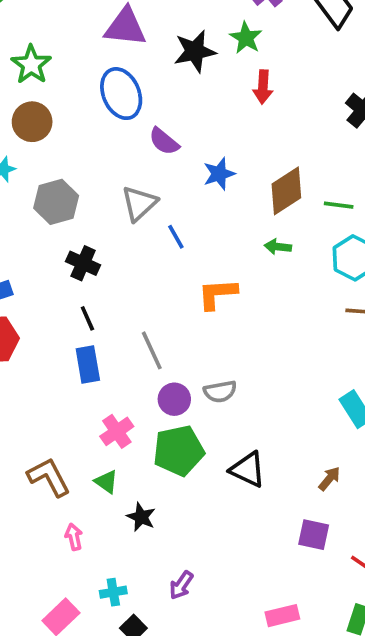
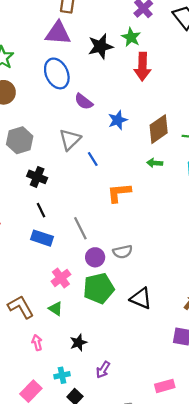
red arrow: (263, 87) -> (142, 67), size x1.4
blue rectangle: (88, 365) -> (42, 238), turned -60
black star: (141, 517) -> (78, 343), moved, turned 30

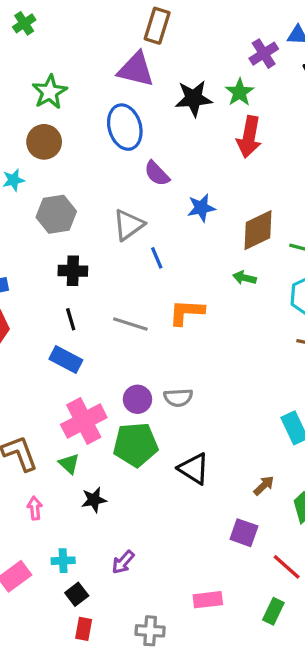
black cross: (37, 177) -> (73, 271), turned -30
gray line: (80, 228) -> (130, 324), moved, turned -55
pink cross: (61, 278) -> (84, 421), size x1.5
black star: (78, 343) -> (94, 500), moved

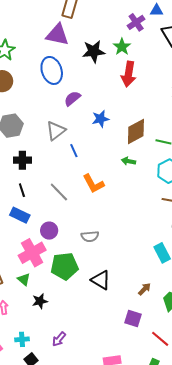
purple semicircle: (157, 173) -> (72, 98), turned 96
orange L-shape: (187, 312) -> (93, 184), turned -120
gray line: (130, 324) -> (59, 192), turned 30
purple circle: (137, 399) -> (49, 231), moved

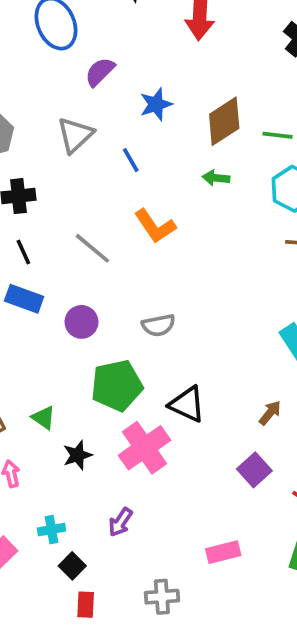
blue line: (74, 151) -> (131, 160), moved
pink cross: (32, 253) -> (144, 448), moved
purple square: (133, 319) -> (254, 470), turned 36

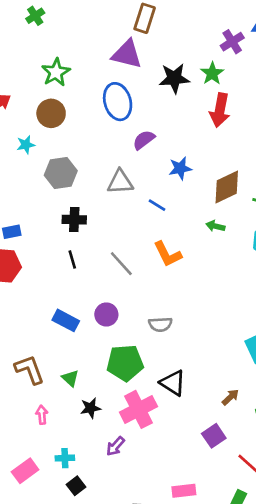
gray triangle: (75, 135) -> (120, 182), turned 32
blue line: (131, 160) -> (157, 205), turned -36
blue rectangle: (24, 299) -> (66, 320), moved
purple arrow: (120, 522) -> (115, 446), moved

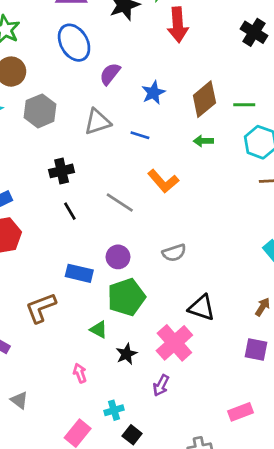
gray hexagon: (61, 173) -> (40, 111), moved
green pentagon: (125, 363) -> (126, 297), moved
brown L-shape: (30, 370) -> (41, 308), moved, turned -76
purple square: (214, 436) -> (256, 350), turned -30

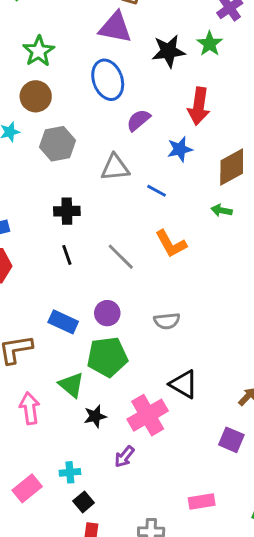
red arrow: (178, 25) -> (199, 106), moved
green triangle: (99, 330) -> (71, 385), size x1.4
pink arrow: (80, 373) -> (30, 408), moved, size x1.5

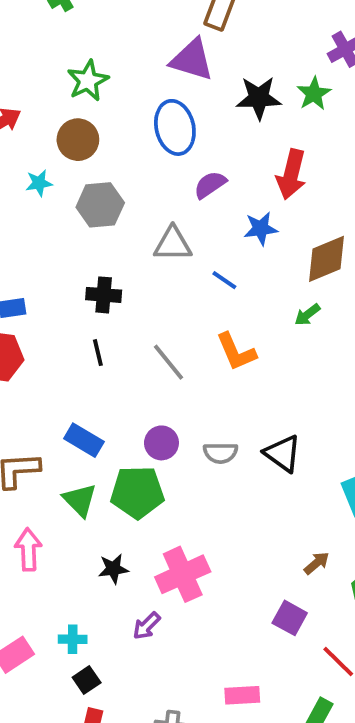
green arrow: (222, 210) -> (307, 315), turned -54
purple circle: (107, 313) -> (161, 443), moved
black triangle: (184, 384) -> (283, 453), moved
green triangle: (71, 385) -> (80, 500), moved

